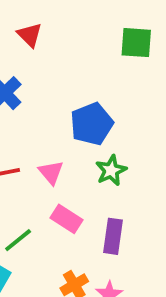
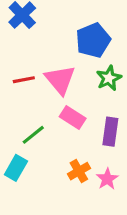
pink triangle: (51, 172) -> (60, 80), size x1.5

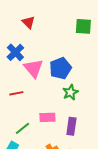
pink triangle: (60, 80) -> (33, 68), moved
pink rectangle: (73, 117) -> (47, 117), turned -35

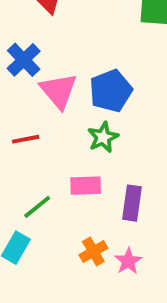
green star: (70, 92) -> (103, 137), moved

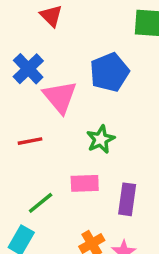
blue pentagon: (111, 91) -> (109, 72), moved

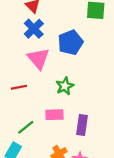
blue cross: (28, 69) -> (34, 29), moved

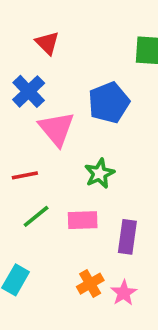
blue cross: (34, 29) -> (29, 91), moved
green line: (26, 127) -> (36, 216), moved

